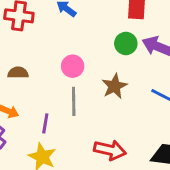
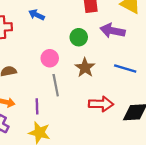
green circle: (126, 43) -> (79, 37), moved
red arrow: (110, 150) -> (101, 104), moved

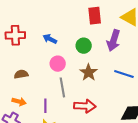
blue arrow: (36, 15) -> (50, 39), moved
purple arrow: (112, 31) -> (114, 41), turned -85
red arrow: (101, 104) -> (85, 106), moved

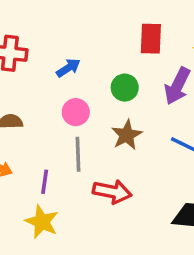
blue arrow: (50, 39) -> (68, 68), turned 112

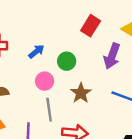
red rectangle: (151, 39) -> (91, 26), turned 36
green circle: (125, 88) -> (67, 61), moved

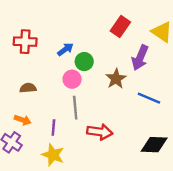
green circle: (67, 61) -> (84, 62), moved
brown star: (81, 93) -> (116, 79), moved

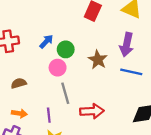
purple arrow: (140, 58) -> (127, 45), moved

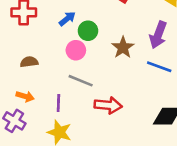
gray line: (65, 93) -> (81, 81), turned -60

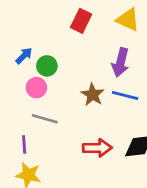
brown star: (123, 47) -> (93, 95), moved
red arrow: (108, 105) -> (97, 148), moved

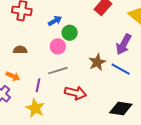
gray line: (45, 119) -> (58, 71), turned -48
red arrow: (97, 148) -> (75, 93), moved

